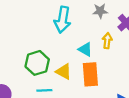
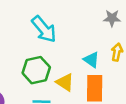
cyan arrow: (63, 20) -> (44, 29), moved, turned -55

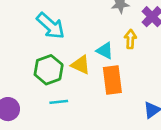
yellow triangle: (65, 82) -> (81, 65), moved

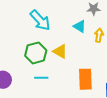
cyan triangle: (105, 51) -> (80, 26), moved
orange rectangle: (112, 80) -> (85, 79), moved

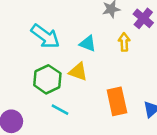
cyan triangle: (80, 26) -> (88, 44), moved
cyan line: (41, 78) -> (60, 110), turned 40

